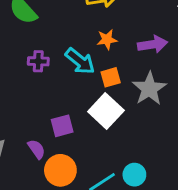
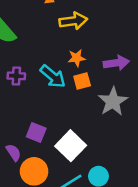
orange square: (111, 77) -> (82, 81), moved
white square: (106, 111) -> (71, 146), moved
purple square: (62, 126) -> (36, 133), turned 36

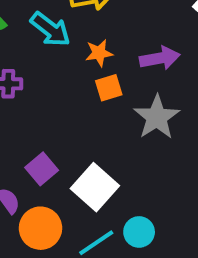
cyan arrow: (53, 76) -> (50, 29), moved
purple square: (36, 133) -> (42, 169), turned 30

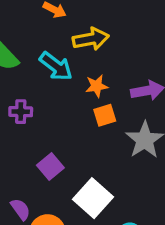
purple square: (42, 169) -> (50, 167), moved

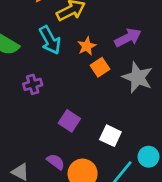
cyan arrow: (56, 66) -> (50, 40), turned 40
white square: (93, 198) -> (110, 136), size x0.7

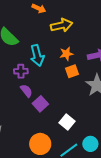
cyan arrow: (50, 40) -> (37, 55), moved
purple semicircle: (56, 162) -> (26, 91), moved

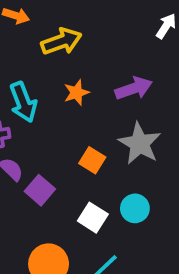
orange square: (72, 71) -> (92, 160), moved, turned -32
cyan circle: (90, 144) -> (135, 208), moved

